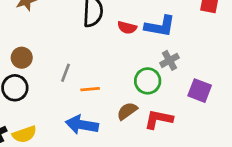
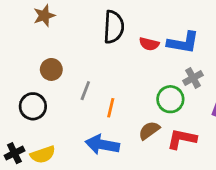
brown circle: (22, 58) -> (51, 69), moved
orange line: (90, 89) -> (111, 108), turned -72

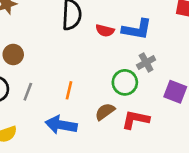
gray line: (85, 91) -> (28, 92), moved

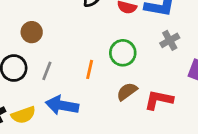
green circle: (125, 82) -> (123, 53), moved
blue arrow: (61, 125) -> (62, 105), moved

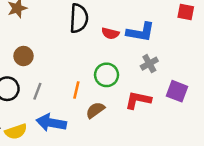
brown semicircle: (127, 91) -> (95, 110), moved
red L-shape: (159, 100) -> (138, 100), moved

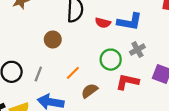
brown circle: (24, 56) -> (53, 39), moved
green circle: (107, 75) -> (111, 60), moved
orange line: (76, 90) -> (73, 73), turned 32

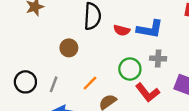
gray cross: (137, 50) -> (158, 58), turned 32
red L-shape: (127, 82) -> (148, 92), turned -140

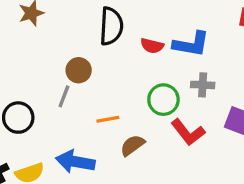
orange line: (90, 83) -> (108, 119), turned 35
gray line: (54, 84) -> (64, 96), moved

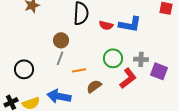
gray cross: (203, 85) -> (141, 59), moved
gray line: (64, 96) -> (60, 58), moved
red L-shape: (188, 132) -> (128, 78), turned -90

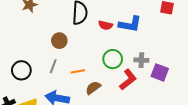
gray line: (60, 58) -> (53, 66), moved

